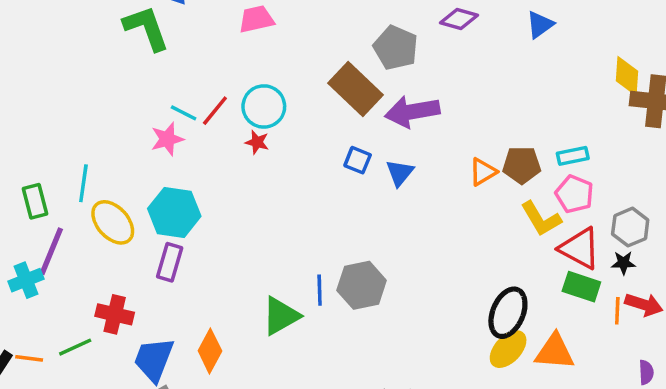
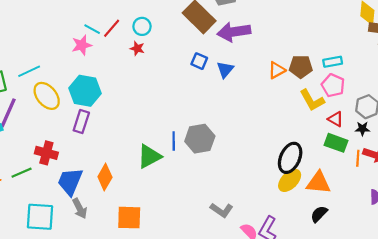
cyan circle: (264, 106) -> (142, 26), size x0.7
cyan line: (83, 183) -> (29, 71), turned 55
red triangle: (580, 248) -> (336, 119), size x0.6

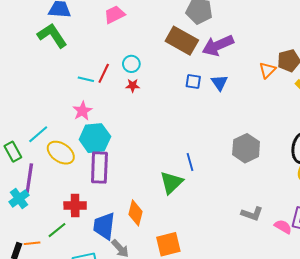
pink star: (82, 45) -> (82, 111), moved
purple rectangle: (81, 121) -> (99, 167), size x1.4
gray hexagon: (200, 139) -> (246, 148), moved

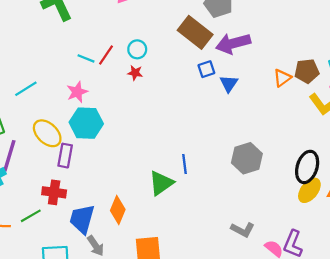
blue square: (193, 81) -> (206, 69), moved, turned -35
cyan line: (38, 134) -> (26, 89), moved
purple rectangle: (99, 167) -> (65, 156), moved, size x0.7

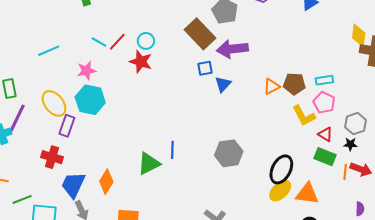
red star: (135, 73) -> (141, 62), size x1.6
cyan line: (26, 89) -> (49, 51), moved
green line: (31, 216) -> (22, 199), moved

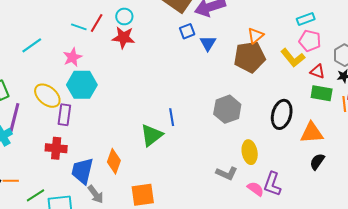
brown pentagon: (294, 84) -> (250, 57), moved, size x1.4
yellow ellipse: (280, 191) -> (250, 152), moved, turned -45

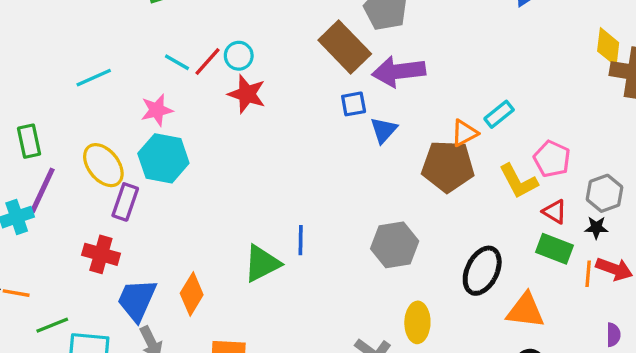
cyan circle: (124, 16) -> (239, 56), moved
cyan rectangle: (306, 19) -> (499, 114), moved, turned -30

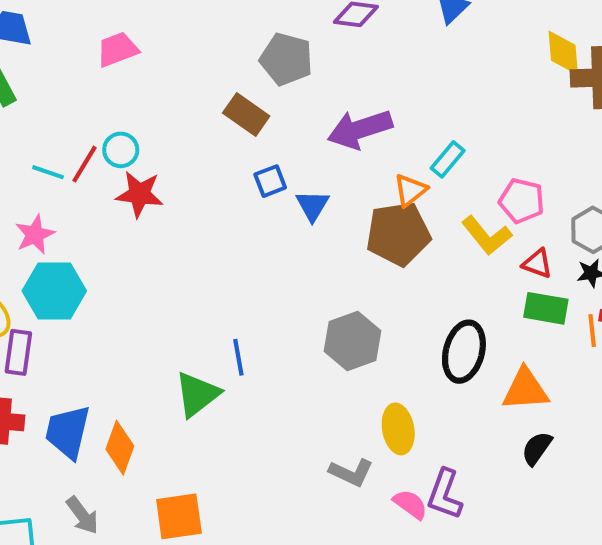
brown rectangle: (345, 47) -> (246, 115), size x0.7
purple arrow: (399, 71) -> (360, 129), moved
blue trapezoid: (137, 300) -> (68, 432), moved

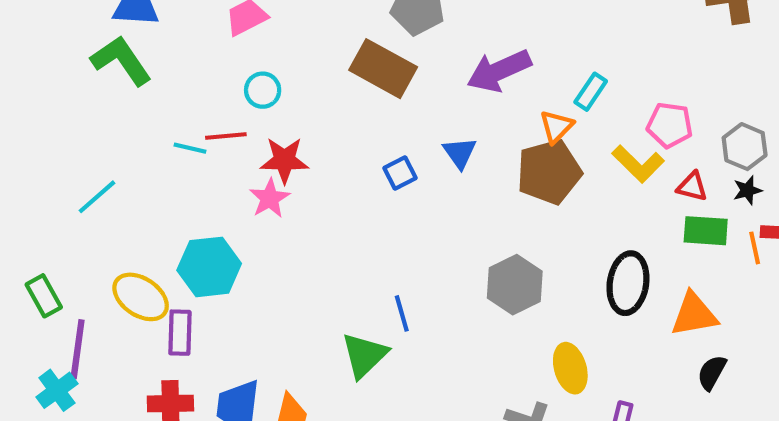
brown rectangle: (246, 115) -> (383, 69), size x1.4
cyan circle: (121, 150) -> (263, 90), moved
red line: (85, 164) -> (226, 136), turned 60
blue square: (270, 181) -> (400, 173), moved
pink star: (35, 234) -> (270, 198), moved

